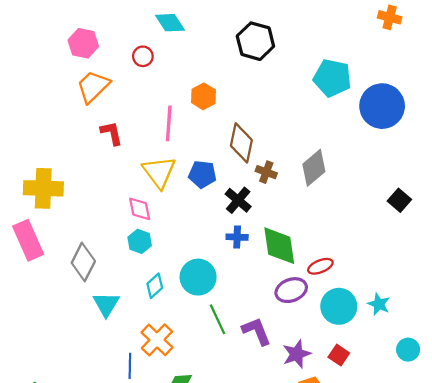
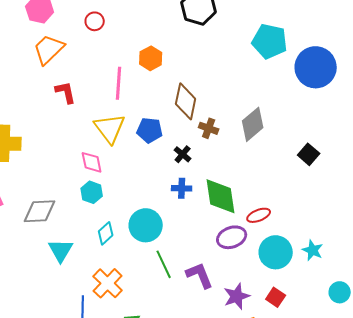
black cross: (238, 200) -> (183, 154), size x0.7
black square: (399, 200) -> (309, 154), moved
gray diamond: (83, 262) -> (40, 211), turned 60

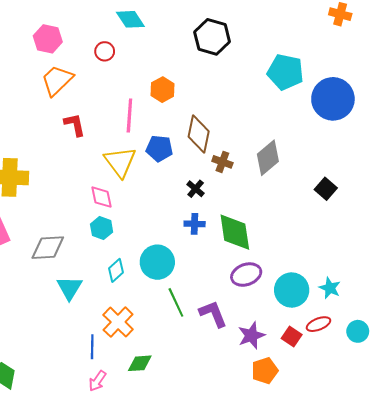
blue pentagon: (150, 130) -> (159, 148), moved
red ellipse: (259, 215) -> (318, 324), moved

